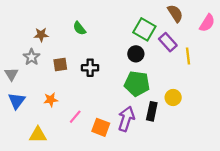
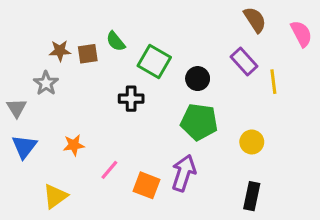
pink semicircle: (207, 23) -> (301, 34), turned -60
green square: (144, 29) -> (154, 62), moved
brown square: (60, 65) -> (88, 54), moved
black rectangle: (152, 111) -> (252, 196), moved
yellow triangle: (38, 135) -> (55, 196), turned -36

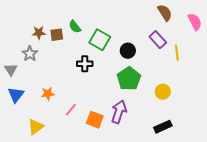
green pentagon: (199, 122) -> (129, 79), turned 30
black rectangle: (252, 196) -> (163, 127), turned 54

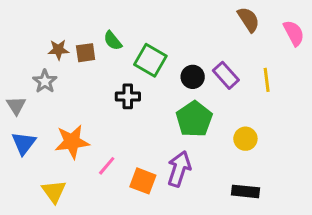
purple rectangle: (158, 40) -> (226, 75), moved
orange star: (48, 94) -> (72, 142), size x1.6
yellow triangle: (36, 127) -> (54, 191), turned -30
black rectangle: (163, 127) -> (245, 191), turned 30

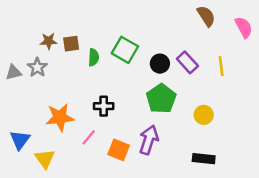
green semicircle: (113, 41) -> (94, 57), moved, turned -138
black cross: (128, 96) -> (104, 106), moved
gray triangle: (16, 105) -> (14, 72), moved, turned 48
blue triangle: (24, 143) -> (20, 140), moved

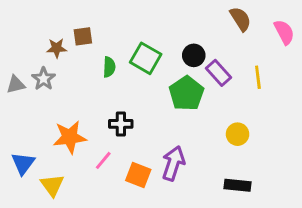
brown square: (71, 44) -> (83, 36), moved
black circle: (160, 64) -> (194, 55), moved
green pentagon: (161, 99) -> (186, 93), moved

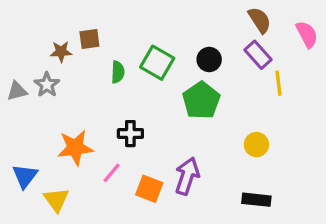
purple rectangle: (219, 73) -> (258, 55), moved

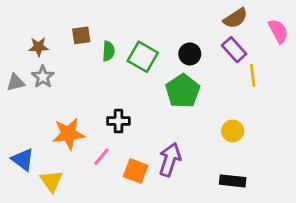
brown semicircle: (260, 20) -> (235, 18), turned 90
brown star: (61, 52) -> (39, 47), moved
green semicircle: (118, 72) -> (108, 51), moved
blue triangle: (25, 176) -> (23, 160), turned -30

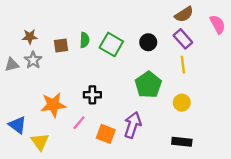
brown square: (81, 35) -> (61, 46), moved
yellow line: (253, 75) -> (183, 65), moved
green pentagon: (183, 91) -> (148, 85), moved

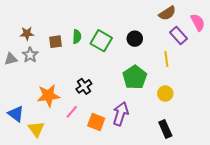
purple rectangle: (183, 39) -> (178, 36), moved
black cross: (92, 95) -> (84, 86), turned -35
black rectangle: (182, 142) -> (165, 129), turned 60

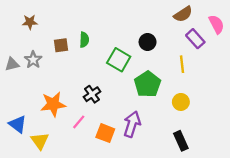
brown star: (27, 34) -> (30, 22), moved
green square: (101, 41) -> (119, 60), moved

